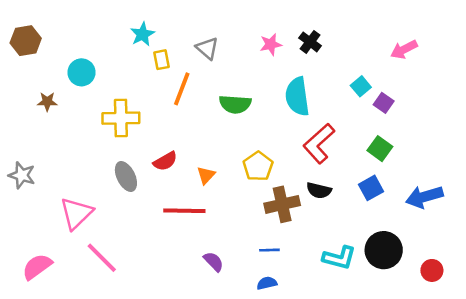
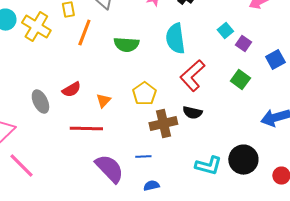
yellow cross: (121, 118) -> (36, 27), moved, turned 32
blue square: (371, 188) -> (275, 60), moved
blue line: (269, 250) -> (143, 157), moved
purple semicircle: (214, 262) -> (109, 169), size x1.8

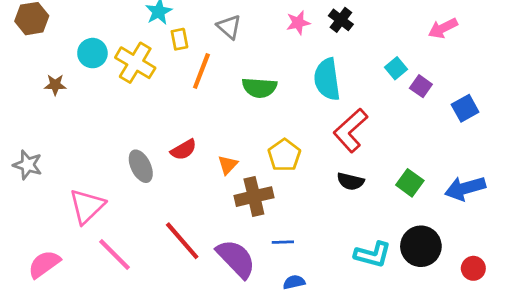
green square: (240, 80) -> (410, 183), moved
brown cross: (163, 124) -> (254, 197), moved
red line: (86, 129) -> (182, 241), moved, turned 48

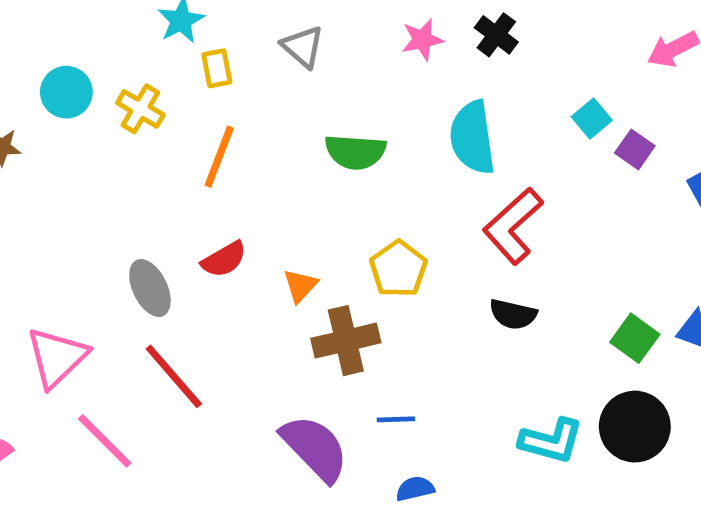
yellow cross: (135, 63) -> (140, 109), size x0.7
orange line: (201, 71) -> (219, 157), moved
green square: (410, 183) -> (635, 338), moved
red line: (182, 241) -> (174, 376), moved

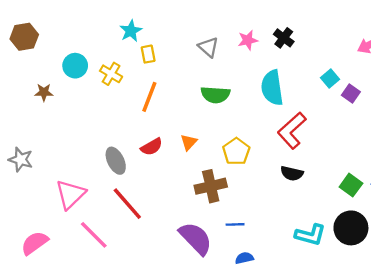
gray triangle: (303, 47) -> (208, 47), moved
orange triangle: (300, 286) -> (189, 142), moved

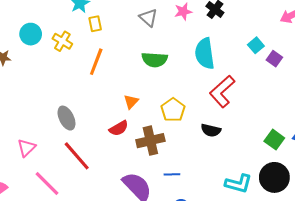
red semicircle: (152, 147) -> (119, 128), moved
black semicircle: (292, 173) -> (211, 130), moved
pink triangle: (71, 194) -> (27, 148), size x0.7

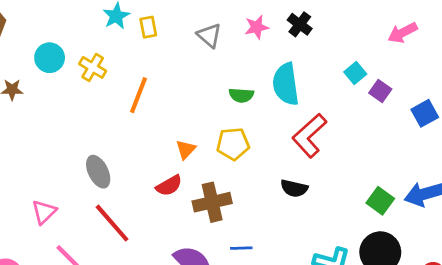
yellow rectangle: (95, 24) -> (148, 27), moved
green semicircle: (155, 60) -> (241, 95), moved, size x0.7
yellow pentagon: (173, 110) -> (233, 144), moved, turned 30

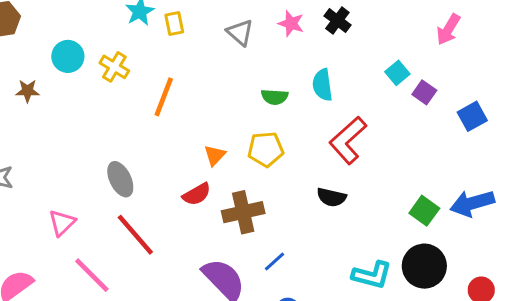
pink star: (257, 27) -> (291, 23), turned 30
pink arrow: (403, 33) -> (448, 29), turned -32
cyan semicircle: (286, 84) -> (322, 85), size x0.7
blue line: (241, 248) -> (275, 262), turned -40

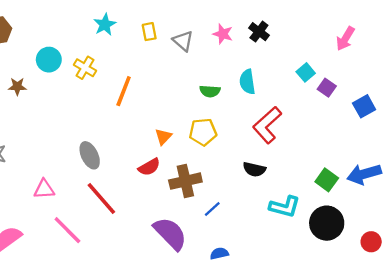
yellow rectangle: (174, 23) -> (149, 32), moved
pink triangle: (62, 223) -> (44, 189), turned 40
blue line: (275, 262) -> (212, 209), moved
cyan L-shape: (372, 275) -> (285, 207), moved

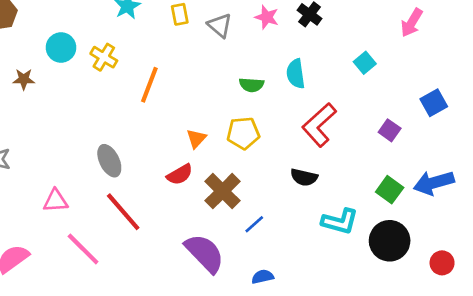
purple square: (327, 88) -> (390, 130), moved
brown cross: (185, 181) -> (223, 191), turned -32

